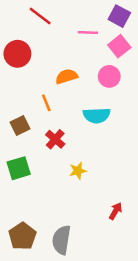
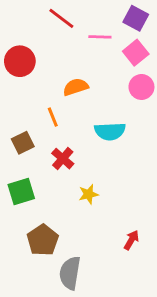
red line: (40, 16) -> (61, 18), moved
pink circle: (109, 76) -> (141, 87), moved
brown pentagon: (22, 236) -> (43, 240), moved

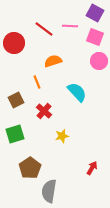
red line: (61, 18) -> (44, 29), moved
pink square: (136, 53) -> (95, 37), turned -30
cyan semicircle: (110, 131) -> (77, 92), turned -130

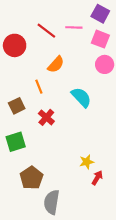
orange semicircle: (53, 61) -> (56, 64), turned 150
yellow star: (62, 136) -> (87, 162), moved

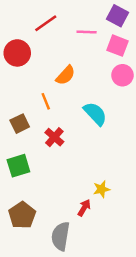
red line: (46, 31) -> (46, 23), moved, turned -72
brown pentagon: (32, 178) -> (22, 215), moved
red arrow: (97, 178) -> (84, 208), moved

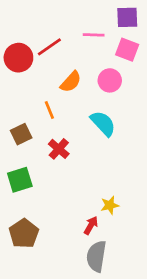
purple square: (118, 16) -> (127, 17), turned -30
red line: (46, 23) -> (49, 47), moved
pink circle: (122, 75) -> (110, 80), moved
gray semicircle: (61, 236) -> (96, 256), moved

